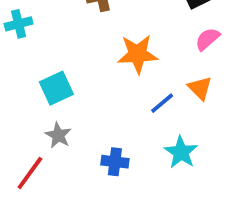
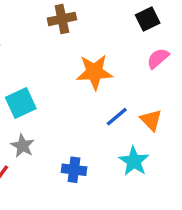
orange triangle: (200, 88) -> (151, 120), moved

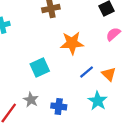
cyan square: (21, 103) -> (40, 67), moved
gray star: (23, 146) -> (31, 100), moved

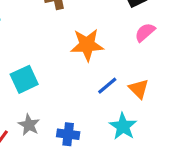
cyan square: (40, 67) -> (24, 79), moved

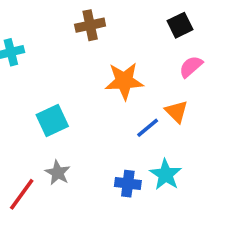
orange triangle: (139, 89) -> (176, 112), moved
blue cross: (68, 134) -> (128, 184), moved

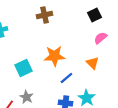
orange star: (124, 81) -> (54, 56), moved
blue line: (148, 128) -> (66, 78), moved

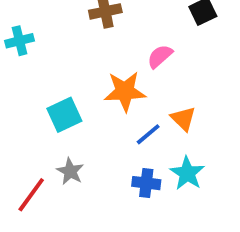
pink semicircle: (100, 38) -> (160, 56), moved
orange triangle: (92, 63) -> (183, 119), moved

